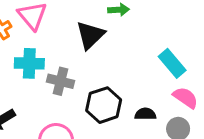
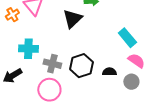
cyan cross: (29, 63) -> (28, 49), moved
gray cross: (61, 81) -> (52, 64), moved

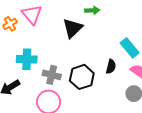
black semicircle: (109, 72) -> (111, 67), moved, turned 104

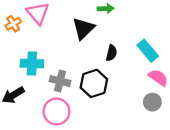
black semicircle: (111, 67) -> (111, 53), moved

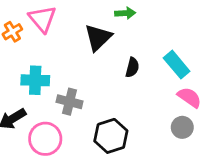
black hexagon: (94, 83) -> (111, 136), moved
pink circle: (56, 111) -> (45, 139), moved

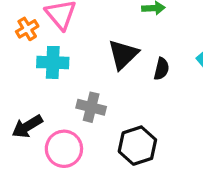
black triangle: (98, 37) -> (123, 54), moved
cyan cross: (35, 80) -> (53, 62), moved

